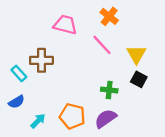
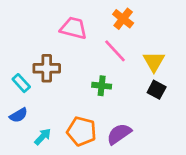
green cross: (109, 90) -> (102, 86), moved

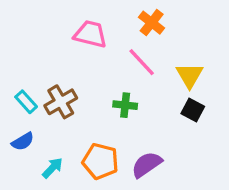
brown cross: (47, 68) -> (61, 102), moved, turned -30

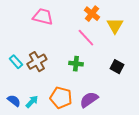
pink trapezoid: (90, 34) -> (43, 17), moved
yellow triangle: (190, 75) -> (115, 26), moved
blue semicircle: (23, 141) -> (14, 101), moved, turned -112

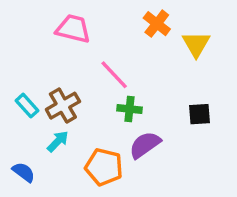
pink line: (86, 38) -> (114, 75), moved
black square: (117, 67) -> (200, 114), turned -32
purple semicircle: (89, 100) -> (145, 145), moved
cyan arrow: (32, 102) -> (58, 141), moved

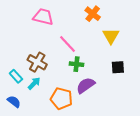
yellow triangle: (196, 44) -> (111, 36), moved
cyan rectangle: (27, 106) -> (16, 76), moved
brown cross: (63, 106) -> (37, 62), turned -30

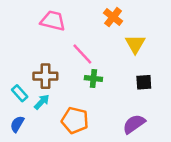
brown cross: (37, 62) -> (45, 76), turned -30
purple semicircle: (86, 85) -> (134, 124), moved
blue semicircle: (14, 102) -> (17, 124), turned -96

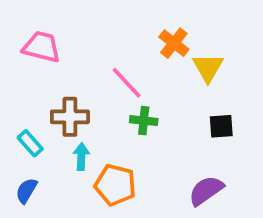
orange cross: (113, 17) -> (174, 43), moved
pink trapezoid: (53, 21) -> (42, 47), moved
cyan arrow: (42, 102) -> (81, 157), moved, turned -42

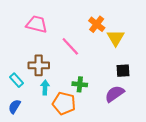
pink trapezoid: (42, 47) -> (37, 24), moved
green cross: (144, 121) -> (80, 84), moved
purple semicircle: (206, 191) -> (115, 94), moved

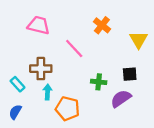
yellow triangle: (116, 38) -> (139, 40), moved
green cross: (80, 84) -> (99, 82), moved

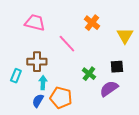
green cross: (99, 82) -> (89, 74), turned 32
cyan rectangle: (18, 84) -> (16, 76), turned 64
blue semicircle: (15, 112) -> (38, 101), moved

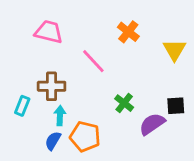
black square: (117, 67) -> (176, 106), moved

